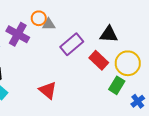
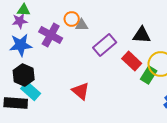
green rectangle: (117, 85) -> (149, 75), moved

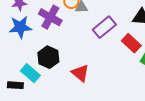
black hexagon: (24, 75) -> (48, 57), moved
black rectangle: (16, 103) -> (15, 85), size x0.7

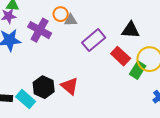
black hexagon: (48, 57) -> (44, 87), moved
cyan rectangle: (30, 73) -> (26, 99), moved

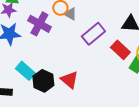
gray triangle: (71, 20) -> (70, 14), turned 32
cyan rectangle: (26, 99) -> (25, 71), moved

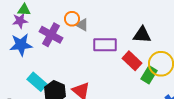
purple rectangle: (93, 34) -> (105, 45), turned 40

